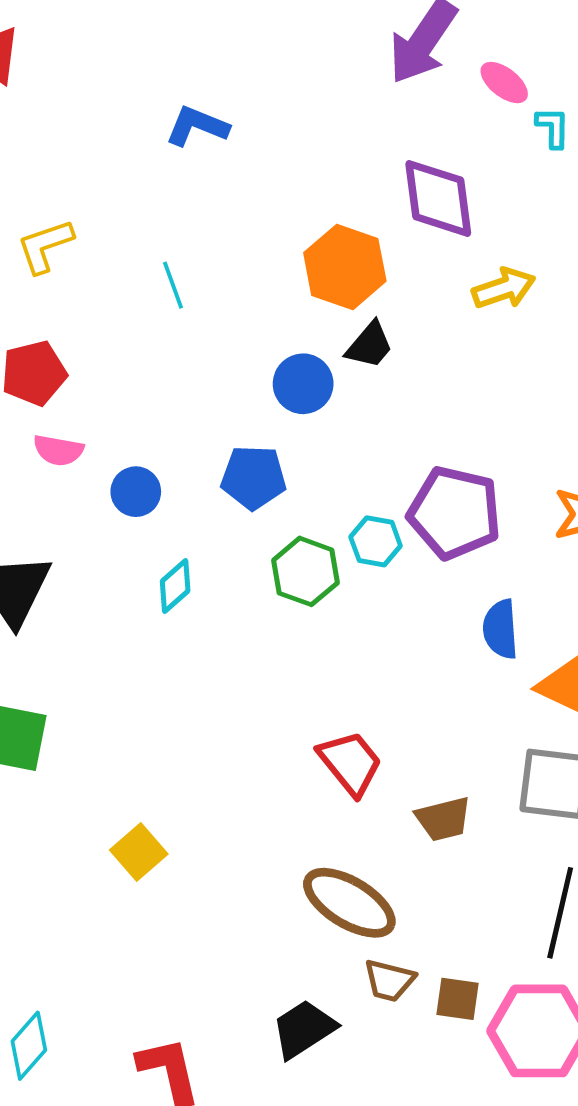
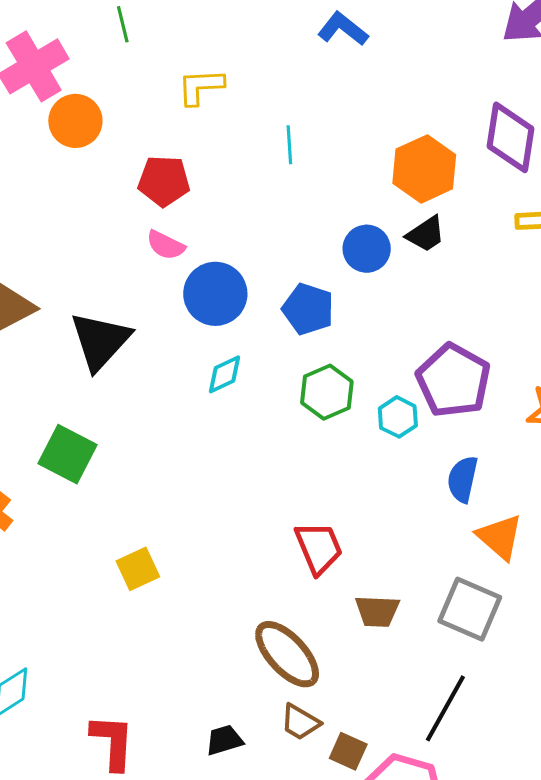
blue circle: (136, 492) -> (215, 294), size x1.6
cyan hexagon: (376, 541) -> (398, 417), moved
black trapezoid: (304, 1029) -> (224, 740), size x0.7

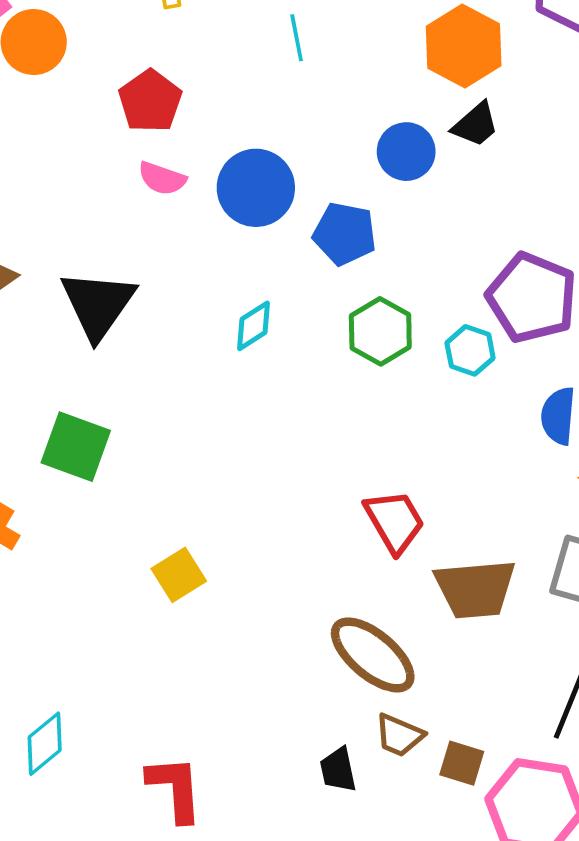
red pentagon: (164, 181) -> (150, 101), turned -30
blue circle: (215, 294) -> (256, 188), moved
brown trapezoid: (377, 611) -> (475, 589), size x1.5
black trapezoid: (224, 740) -> (338, 770), moved, turned -78

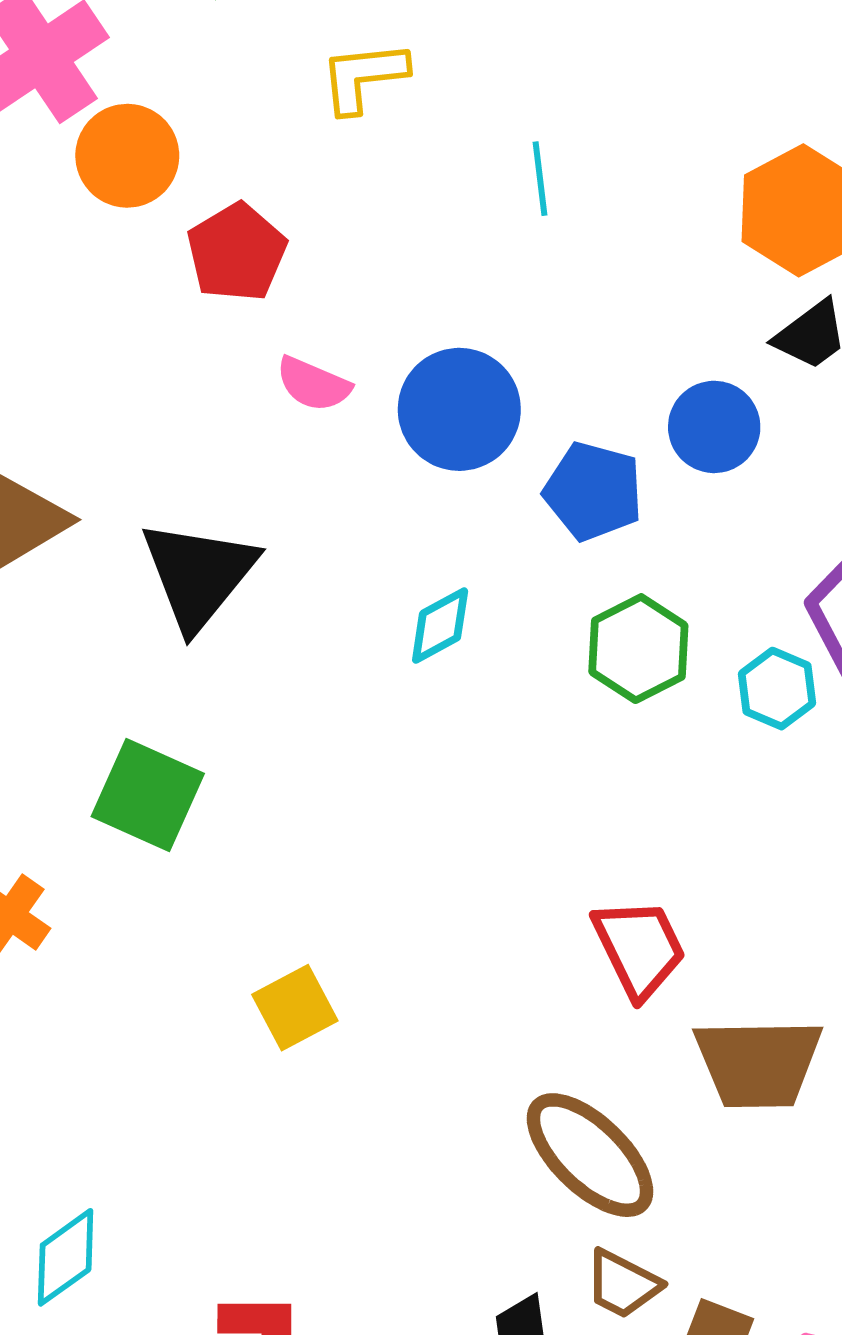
red pentagon: (150, 101) -> (237, 252), moved
blue circle: (406, 152) -> (714, 427), moved

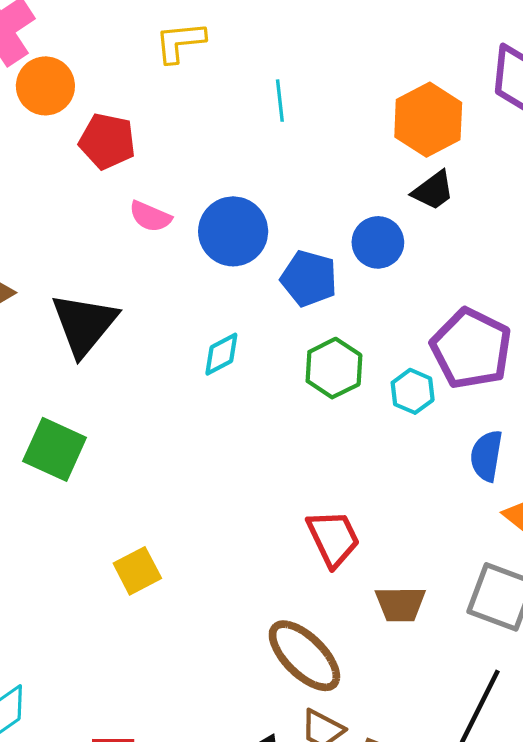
red pentagon: (237, 252) -> (107, 141), turned -30
brown trapezoid: (758, 1063) -> (400, 604), size x0.7

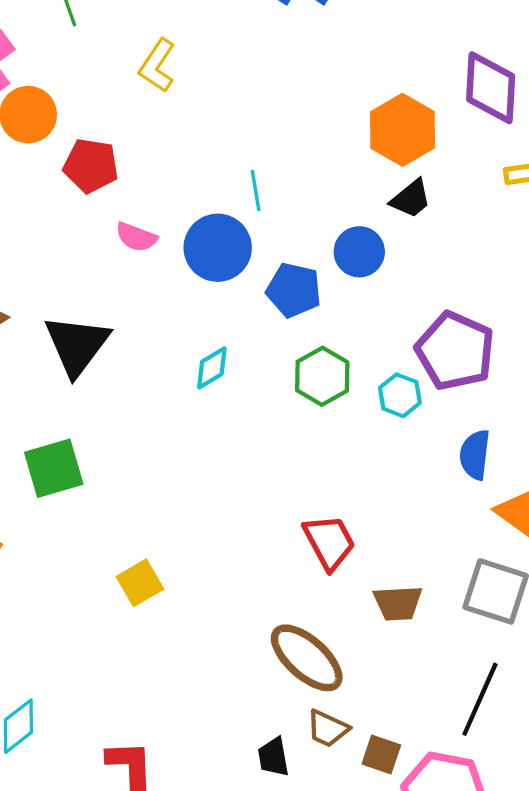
yellow L-shape: (180, 42) -> (157, 66), turned -48
cyan line: (280, 101) -> (256, 191), moved
green square: (55, 449) -> (54, 468), turned -38

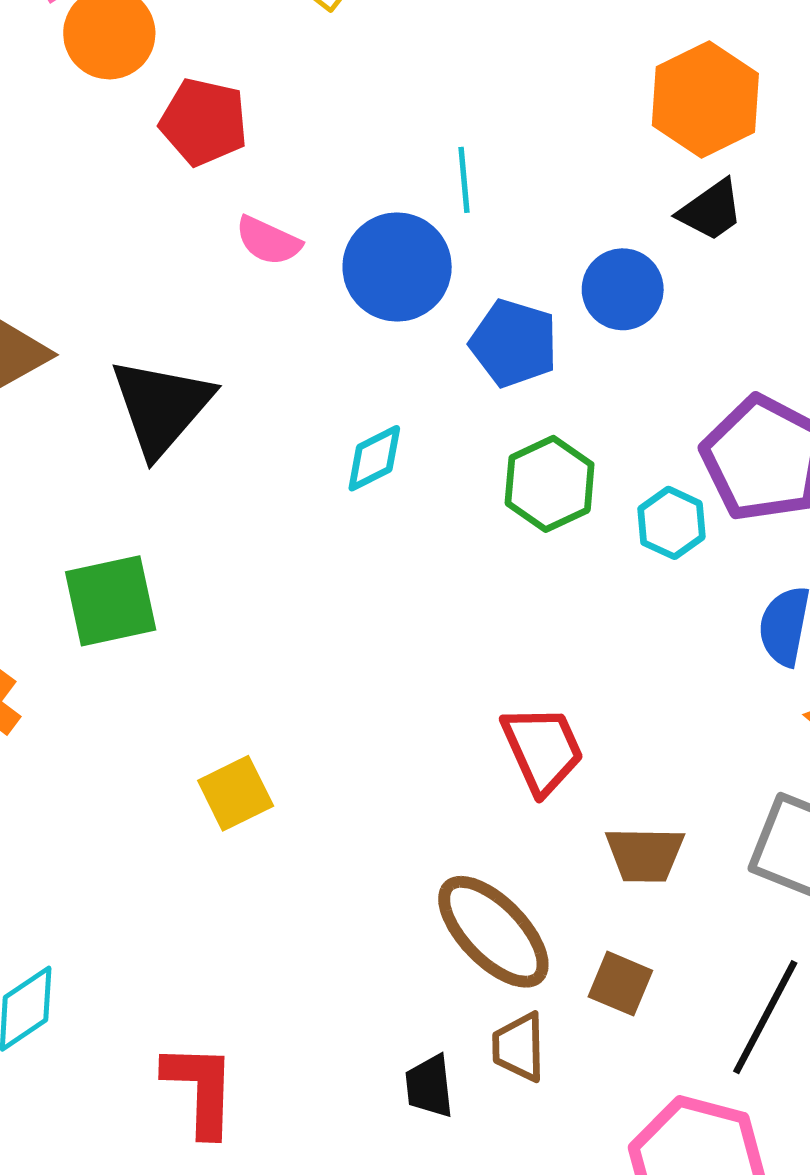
brown trapezoid: (328, 729) -> (519, 1047), turned 60
brown square: (381, 755) -> (620, 984), moved

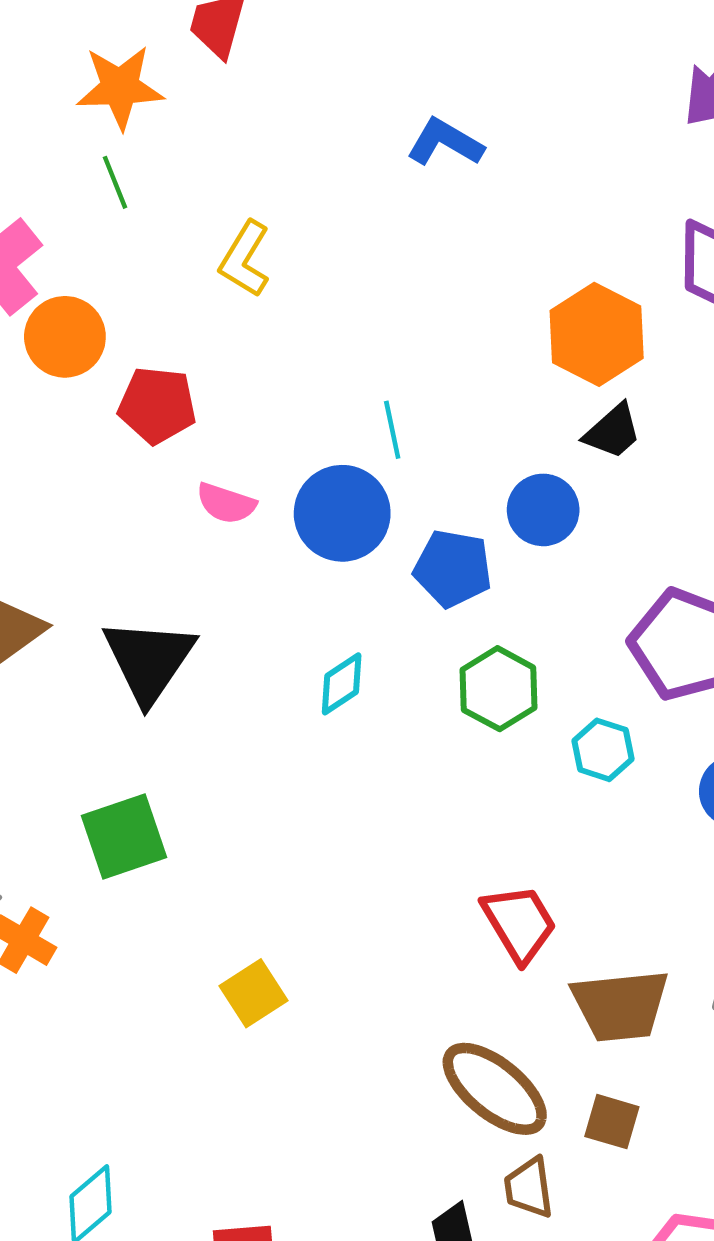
cyan hexagon: (671, 523) -> (603, 750), moved
brown trapezoid: (645, 855) -> (620, 1005), size x1.4

